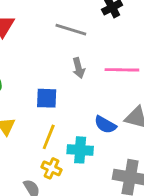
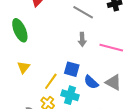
blue square: (47, 98) -> (72, 69), moved

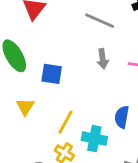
blue square: (72, 69) -> (52, 74), moved
blue semicircle: (91, 82) -> (122, 117), turned 63

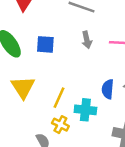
blue square: (52, 74) -> (45, 44), moved
yellow triangle: (25, 107) -> (23, 87), size x1.5

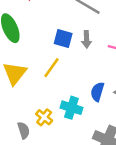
blue square: (45, 44) -> (63, 38), moved
yellow line: (59, 98) -> (51, 68), moved

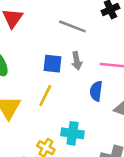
blue semicircle: (97, 92) -> (96, 91), moved

